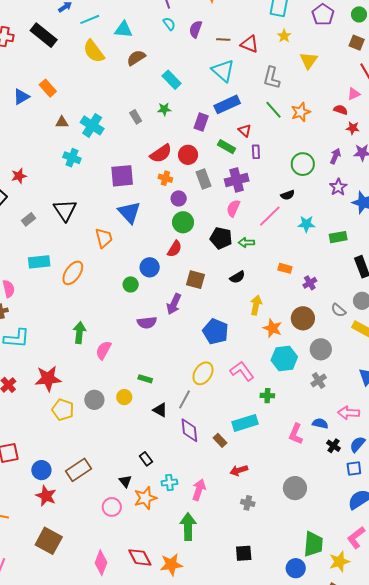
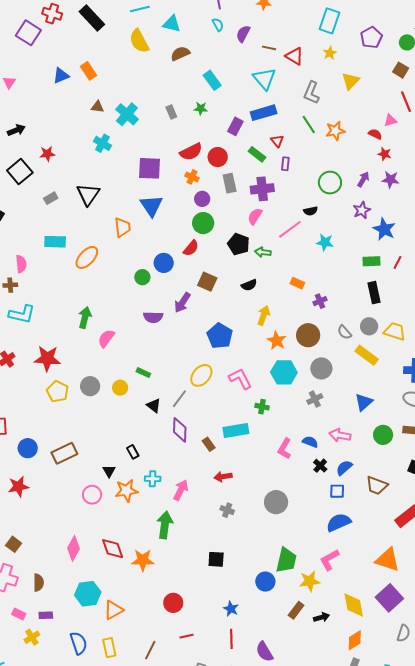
green rectangle: (338, 237) -> (372, 261), moved
red star: (46, 496) -> (18, 487), moved, turned 30
brown square: (49, 541) -> (14, 544), moved, size x0.6

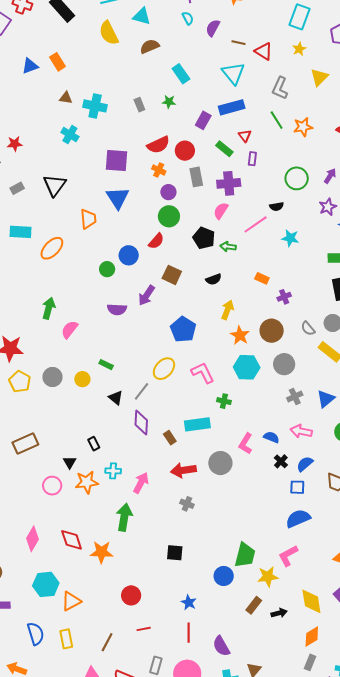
cyan cross: (127, 114) -> (95, 106), turned -30
gray cross: (315, 399) -> (295, 396), moved
red arrow: (223, 477) -> (183, 470), size x1.4
gray circle: (276, 502) -> (220, 463), moved

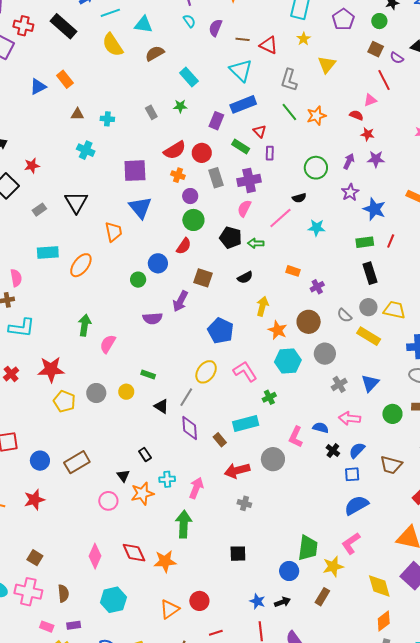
cyan cross: (95, 106) -> (107, 119), size x0.6
green cross: (224, 401) -> (269, 397), turned -32
orange triangle: (71, 601) -> (170, 609), moved
black arrow: (279, 613) -> (282, 602), moved

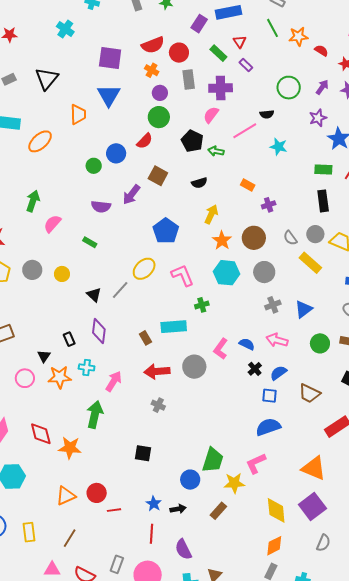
red semicircle: (356, 115) -> (321, 50), moved
purple rectangle: (270, 153) -> (246, 65), turned -56
green rectangle: (148, 374) -> (90, 242), moved
purple diamond: (190, 428) -> (99, 331), moved
red line: (216, 633) -> (114, 510), moved

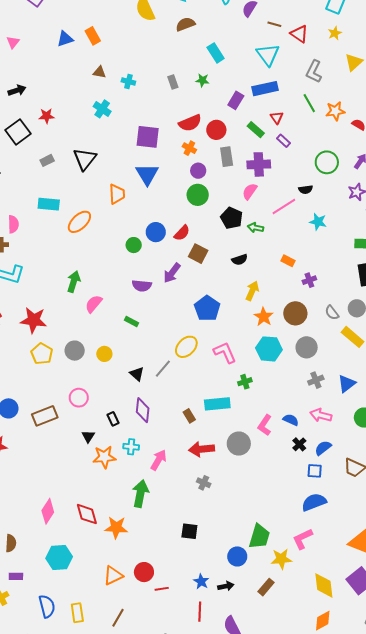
red semicircle: (145, 141) -> (182, 233), moved
pink circle: (25, 378) -> (79, 398), moved

